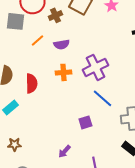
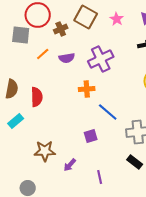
purple cross: (95, 67) -> (101, 59), moved
orange cross: (63, 72) -> (87, 89), moved
brown star: (14, 144) -> (45, 151), moved, size x1.5

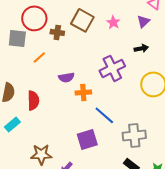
brown cross: (61, 29) -> (57, 32), turned 32
purple semicircle: (67, 58) -> (66, 77), moved
purple cross: (101, 59) -> (112, 68), moved
purple square: (91, 136) -> (87, 139), size x1.5

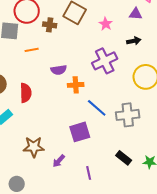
purple triangle: (143, 21) -> (136, 14), turned 48
pink star: (113, 22) -> (106, 24), moved
orange line: (39, 57) -> (32, 50), turned 32
gray cross: (134, 135) -> (128, 115), moved

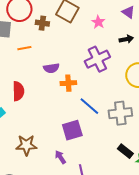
purple triangle: (136, 14) -> (128, 12), turned 32
black rectangle: (124, 158) -> (125, 151), moved
purple arrow: (59, 161) -> (60, 157), moved, turned 104

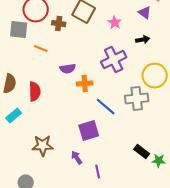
orange line: (24, 48) -> (41, 49), turned 32
gray cross: (120, 113) -> (137, 99), moved

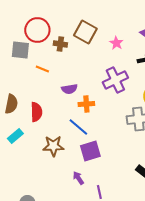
blue line: (106, 107) -> (78, 127), moved
brown star: (43, 146) -> (53, 146), moved

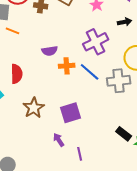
orange line: (42, 69) -> (13, 31), moved
blue line: (78, 127) -> (90, 72), moved
brown star: (53, 146) -> (34, 108), turned -30

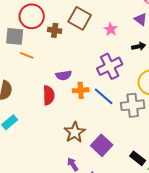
red semicircle: (17, 74) -> (49, 95), moved
brown star: (34, 108) -> (75, 132), moved
purple square: (71, 113) -> (102, 145), moved, turned -30

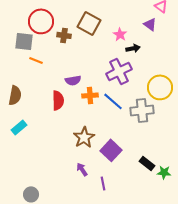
black arrow: (139, 46) -> (133, 48), moved

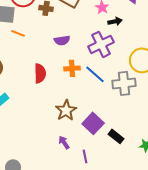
purple semicircle: (73, 80) -> (62, 40), moved
black rectangle: (147, 163) -> (116, 136), moved

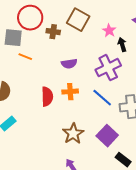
black arrow: (115, 21) -> (122, 45), turned -96
orange cross: (72, 68) -> (70, 92), moved
purple square: (93, 123) -> (107, 136), moved

